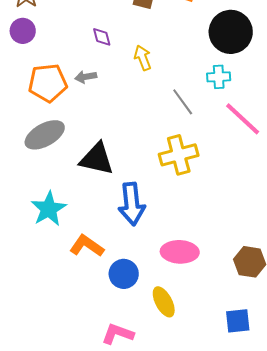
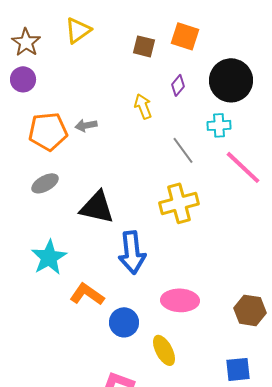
purple diamond: (102, 37) -> (178, 85), moved, turned 55
gray ellipse: (45, 135) -> (45, 183), size x0.7

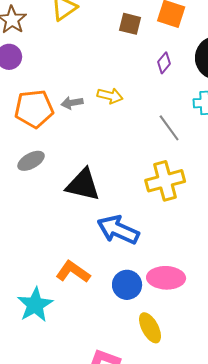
yellow arrow: (143, 106) -> (110, 96), moved, turned 125
blue arrow: (132, 252) -> (118, 230), turned 120
cyan star: (49, 257) -> (35, 305), moved
blue circle: (124, 322) -> (127, 285), moved

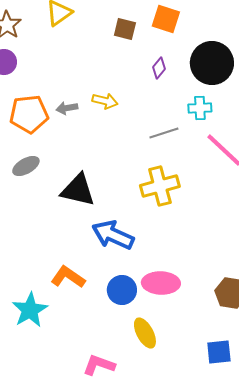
gray line: (169, 128) -> (164, 133), turned -72

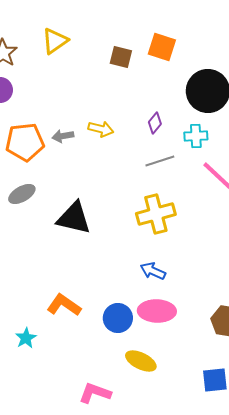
purple diamond: (159, 68) -> (155, 123), moved
blue arrow: (113, 235) -> (153, 271), moved, size x0.6
cyan star: (30, 310) -> (26, 338), size x0.6
yellow ellipse: (145, 333) -> (141, 361), turned -36

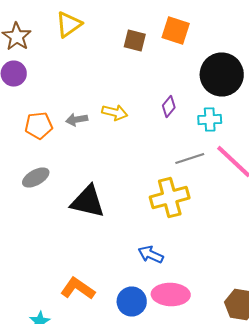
orange pentagon: (25, 142) -> (39, 126), size x0.7
gray line: (160, 161) -> (190, 158), moved
blue arrow: (153, 271) -> (151, 254), moved

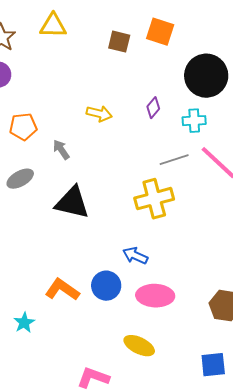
yellow triangle: (69, 24) -> (53, 26), turned 36
gray arrow: (77, 120) -> (61, 150), moved, turned 65
blue circle: (132, 302) -> (106, 286), moved

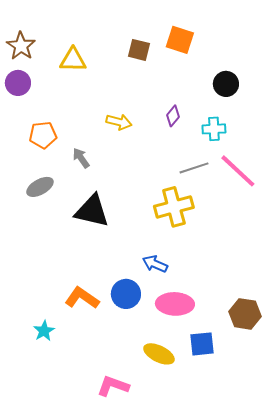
yellow triangle: (53, 26) -> (73, 60), moved
black circle: (206, 76) -> (226, 84), size x0.6
blue square: (213, 365) -> (202, 344), moved

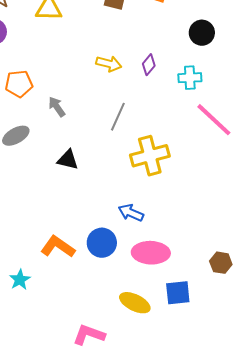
yellow arrow: (119, 122) -> (109, 64), moved
gray line: (194, 168) -> (118, 117), moved, turned -48
black triangle: (92, 211) -> (68, 160), size x0.6
brown hexagon: (245, 314) -> (221, 263), size x0.7

